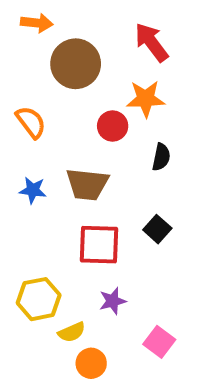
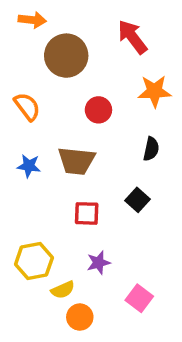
orange star: (146, 99) -> (154, 91), moved
black semicircle: (161, 157) -> (151, 149), moved
red square: (99, 245) -> (87, 213), size x0.7

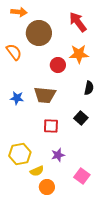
orange star: (154, 91) -> (79, 54), moved
orange semicircle: (27, 106) -> (14, 52), moved

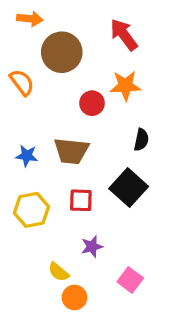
black square: (81, 118) -> (129, 188), size x1.6
yellow hexagon: (20, 154) -> (31, 210), moved
yellow semicircle: (37, 171) -> (59, 272), turned 64

